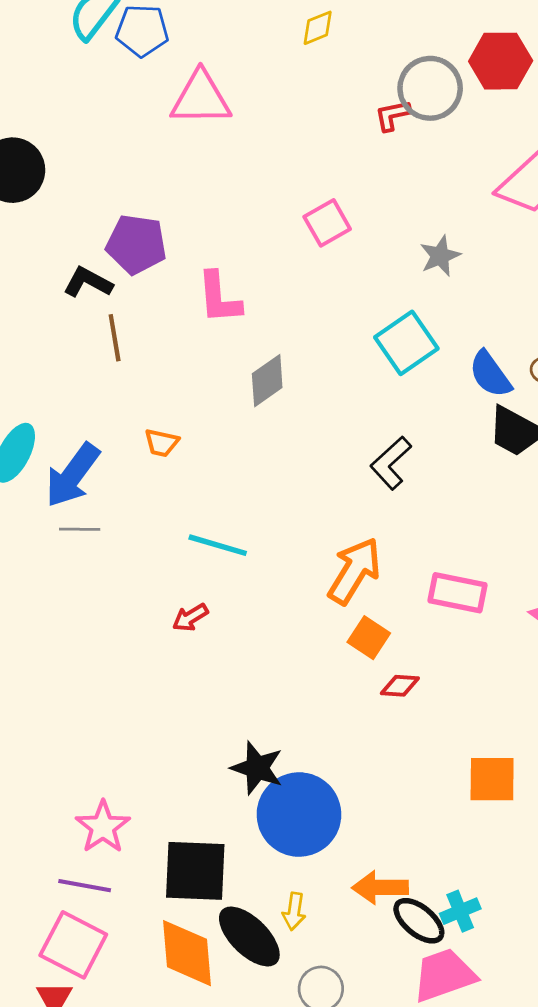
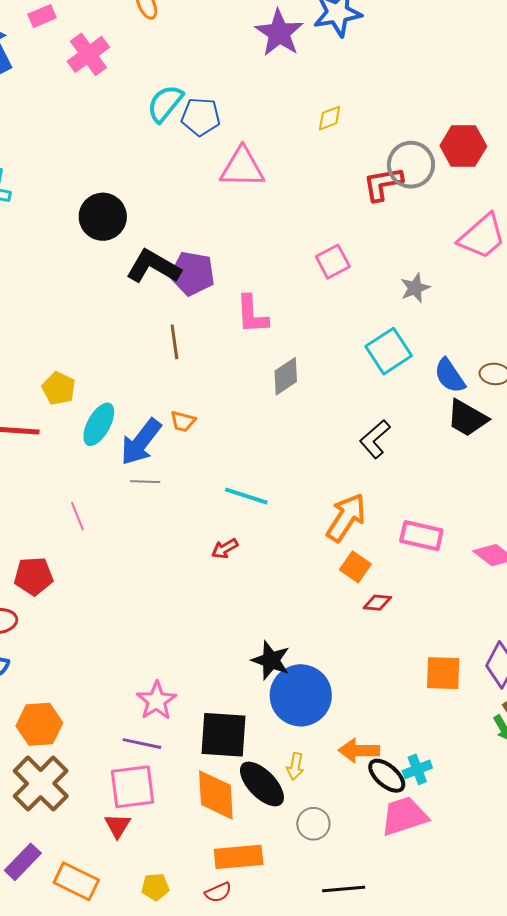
red L-shape: (392, 115) -> (383, 184), size x1.5
black L-shape: (88, 282) -> (153, 267), moved, size x1.5
orange trapezoid: (161, 443) -> (183, 421), moved
pink square: (73, 945) -> (133, 787), turned -36

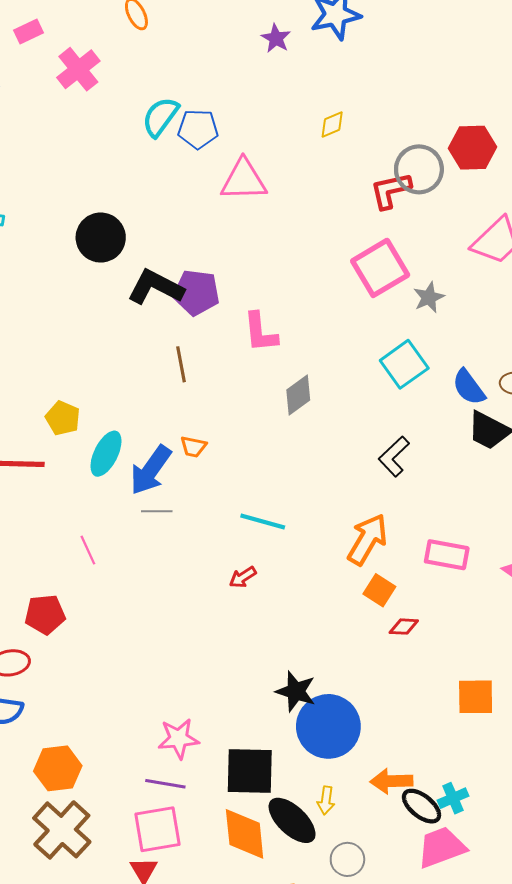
purple star: (279, 33) -> (276, 38), size x0.6
pink square: (333, 262) -> (380, 268), moved, size x1.6
pink star: (156, 701) -> (179, 739), turned 30

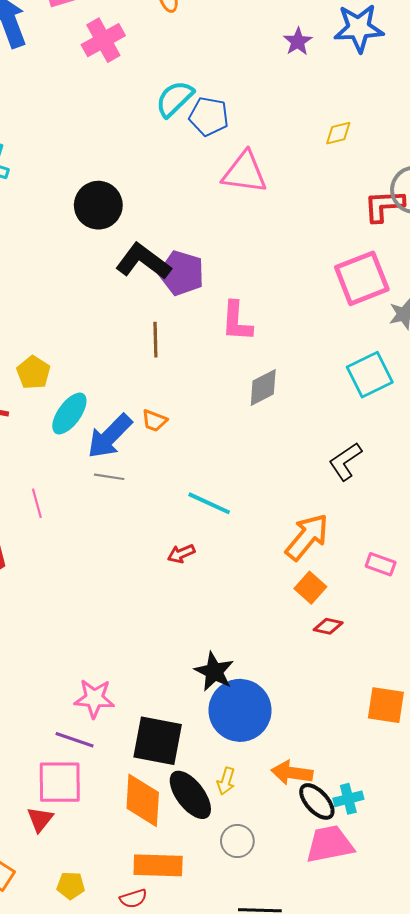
pink rectangle: (447, 555) -> (381, 564), size x0.7

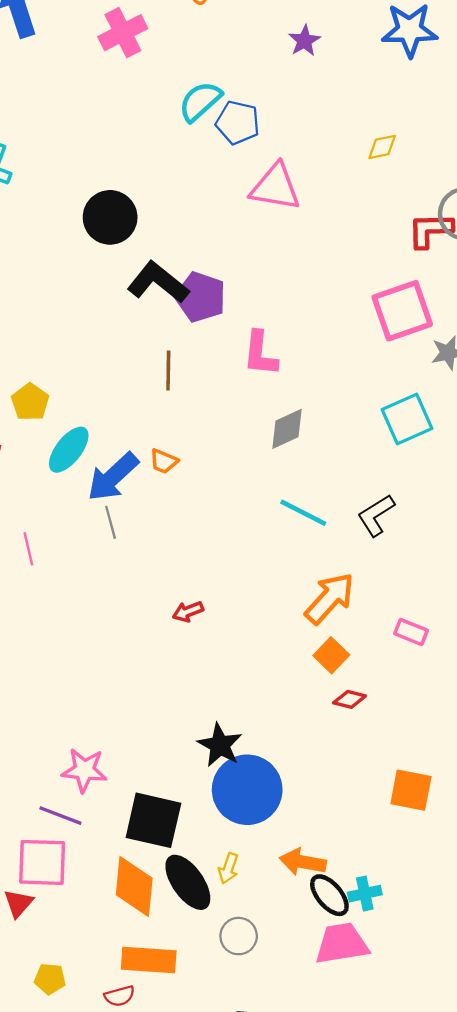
purple star: (298, 41) -> (304, 41), moved
gray line: (109, 477) -> (111, 522), turned 64
cyan line: (209, 503) -> (303, 513), moved

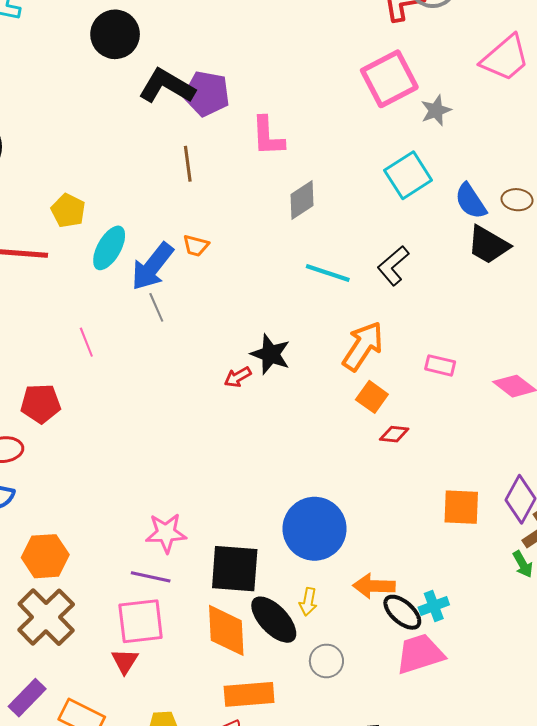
black star: (220, 745) -> (271, 354), moved

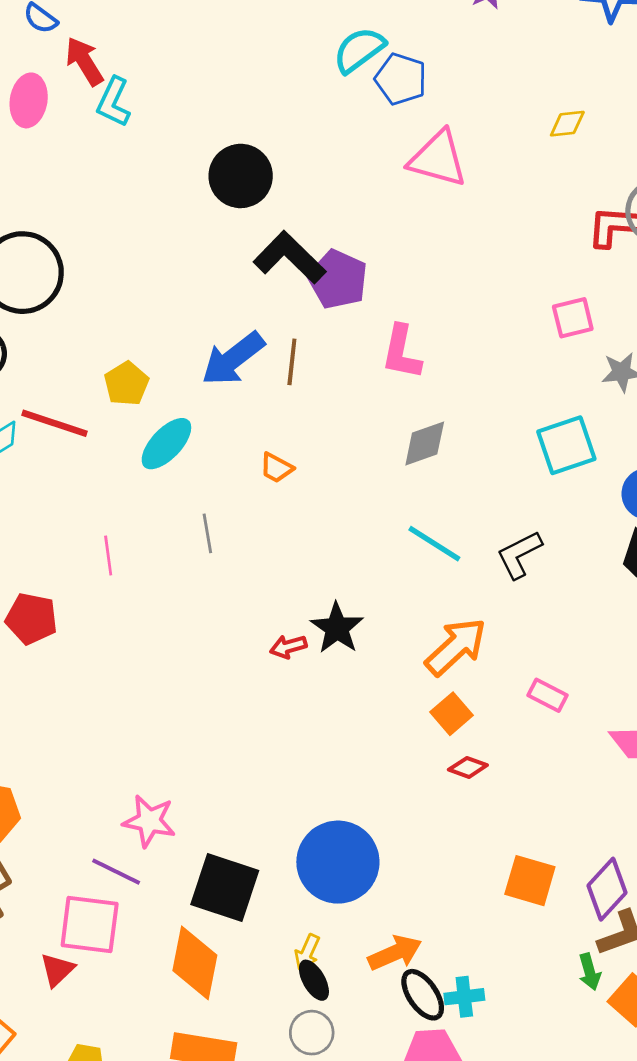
pink square: (389, 79) -> (573, 318), size x0.6
blue arrow: (152, 266) -> (233, 359), moved
orange arrow: (374, 586) -> (395, 953), turned 141
black ellipse: (274, 620) -> (314, 980), moved, size x0.6

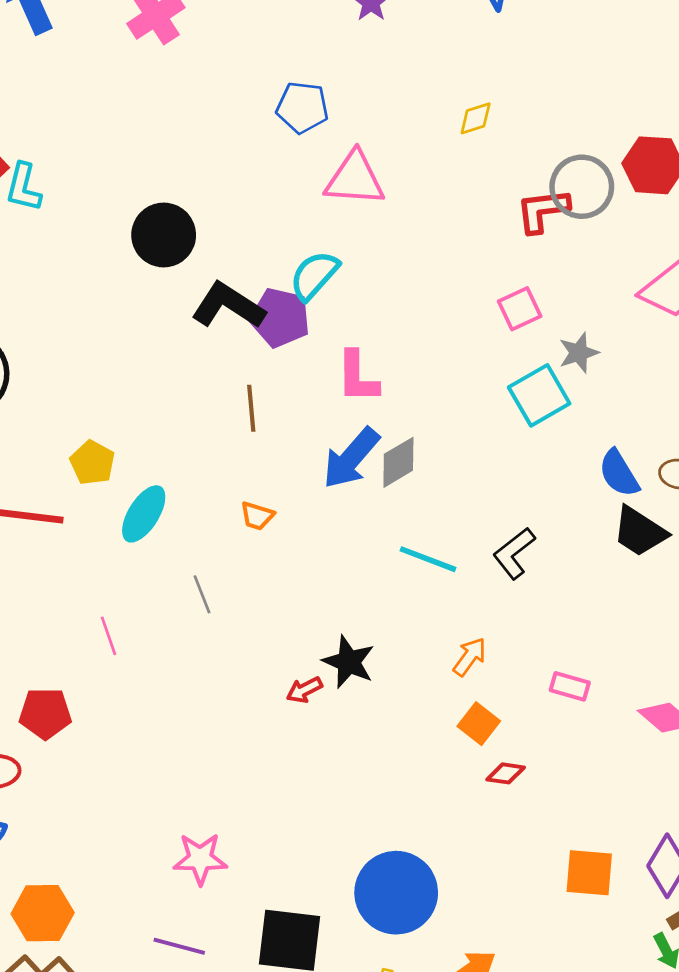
cyan semicircle: (359, 50) -> (314, 275), moved
blue arrow: (233, 359) -> (351, 458), moved
cyan square: (566, 445) -> (539, 395), moved
orange arrow: (456, 647) -> (470, 657), size x0.6
pink star: (149, 821) -> (200, 859), moved

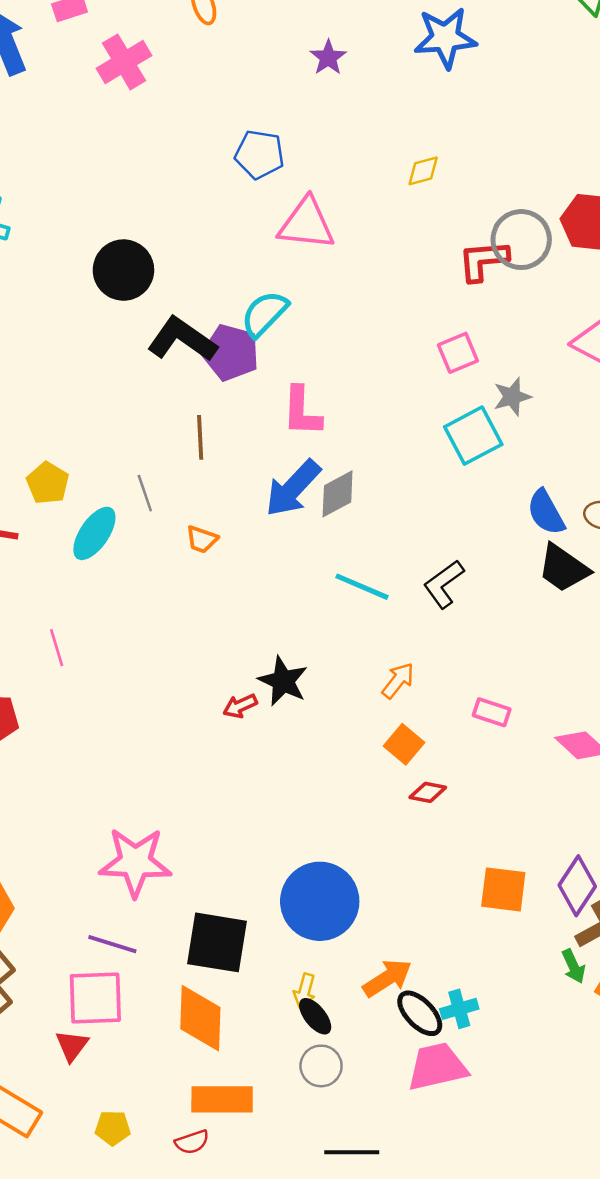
gray line: (202, 594) -> (145, 493), moved
pink star: (200, 859) -> (135, 862), size x1.4

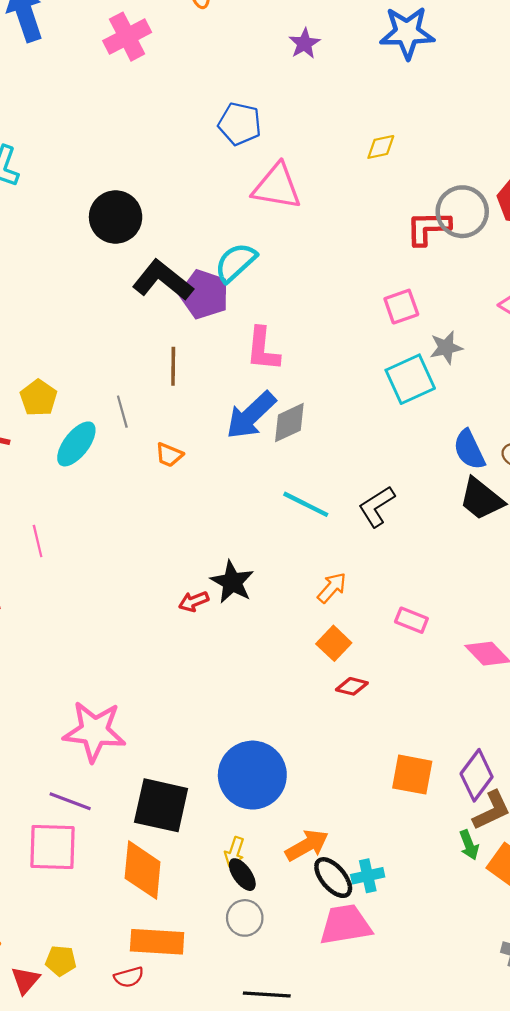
red triangle: (72, 1046) -> (25, 980), moved

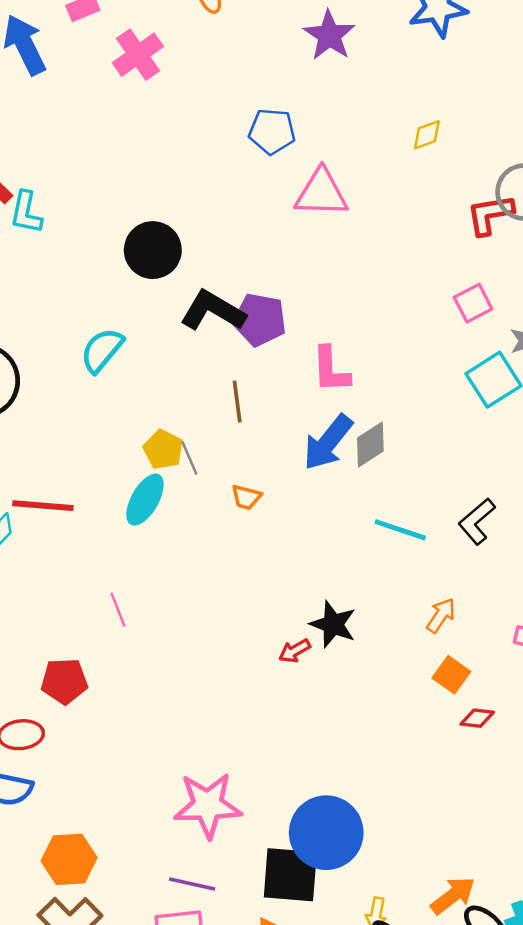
purple star: (304, 43) -> (329, 35), size x1.5
cyan semicircle: (236, 262) -> (102, 350), moved
yellow pentagon: (39, 398) -> (163, 450), moved
blue circle: (252, 775) -> (326, 833), moved

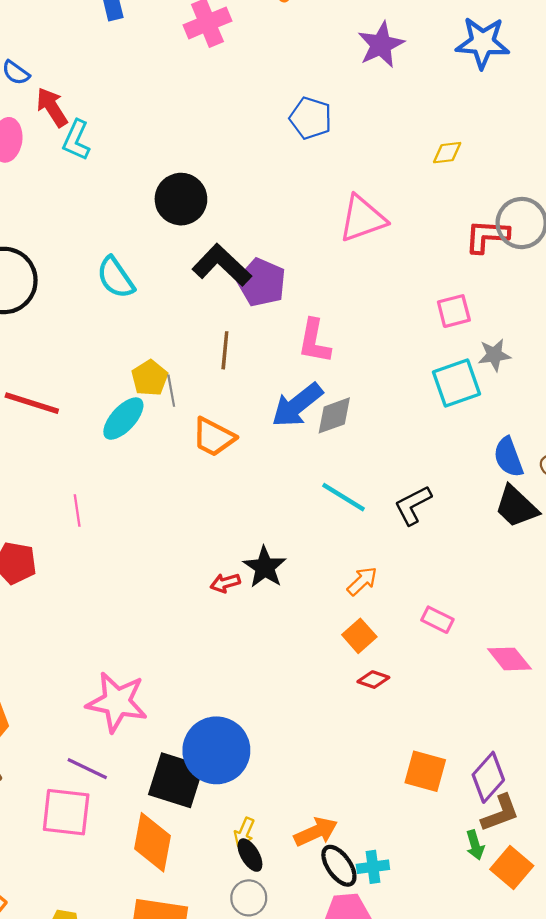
pink triangle: (321, 193) -> (362, 219), moved, turned -34
cyan semicircle: (102, 350) -> (116, 278), turned -87
orange trapezoid: (246, 497) -> (214, 437), size x1.6

